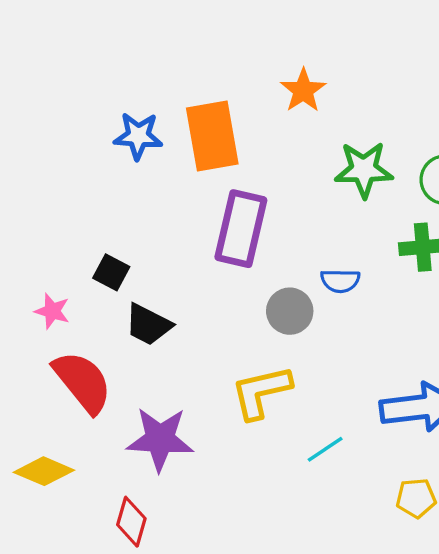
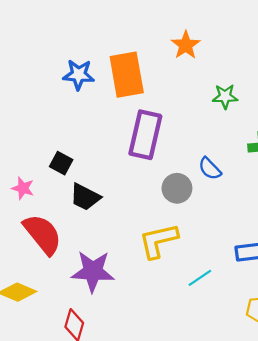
green star: (364, 170) -> (225, 96), size x0.7
blue semicircle: (340, 281) -> (210, 169), turned 45

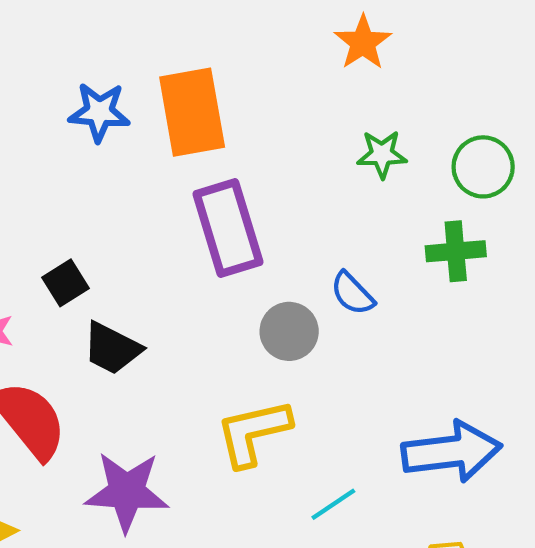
orange star: (186, 45) -> (363, 42), moved
purple rectangle: (145, 135) -> (228, 228), turned -30
black square: (61, 163) -> (66, 283), turned 30

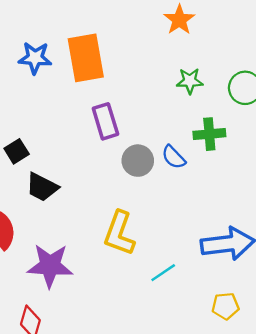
purple rectangle: (228, 228) -> (105, 121), size x0.7
green cross: (456, 251) -> (209, 134), moved
gray circle: (289, 331) -> (138, 161), moved
yellow L-shape: (253, 433) -> (119, 233), turned -57

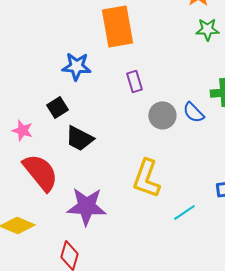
blue star: (35, 58) -> (76, 66), moved
green star: (190, 81) -> (207, 29), moved
purple rectangle: (105, 121) -> (134, 81), size x0.7

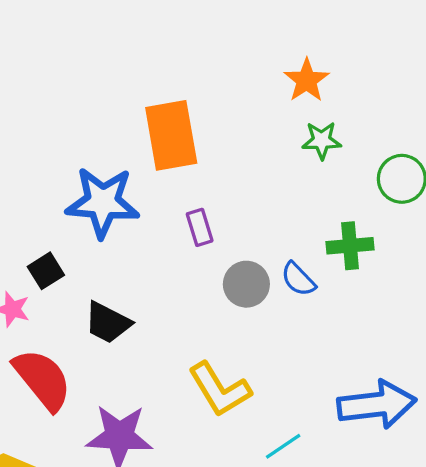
blue star: (76, 66) -> (103, 202), size x1.5
black square: (57, 107) -> (46, 271), moved
yellow L-shape: (146, 178) -> (220, 389), turned -51

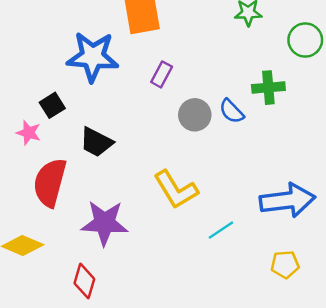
purple rectangle: (200, 227) -> (162, 74), turned 45
red semicircle: (42, 379) -> (50, 183), turned -126

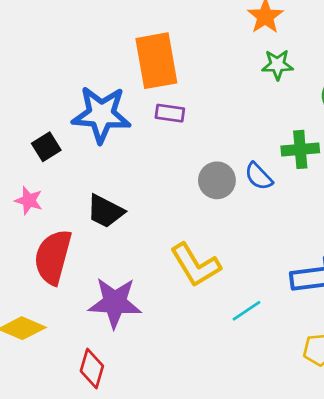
purple rectangle: (162, 74) -> (170, 113), moved, turned 70
black square: (52, 105) -> (46, 147), moved

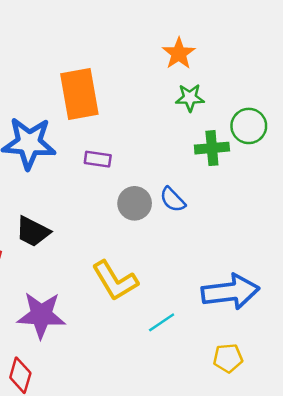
purple rectangle: (170, 113) -> (98, 159), moved
green cross: (300, 149) -> (212, 148), moved

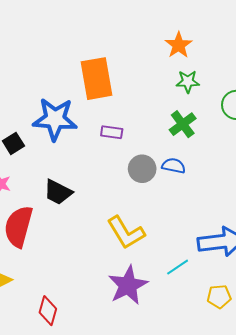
green cross: (212, 148) -> (183, 124), moved, turned -32
blue semicircle: (173, 200) -> (174, 166), turned 145
purple star: (41, 315) -> (128, 285), moved, turned -30
cyan line: (162, 322) -> (178, 267), moved

